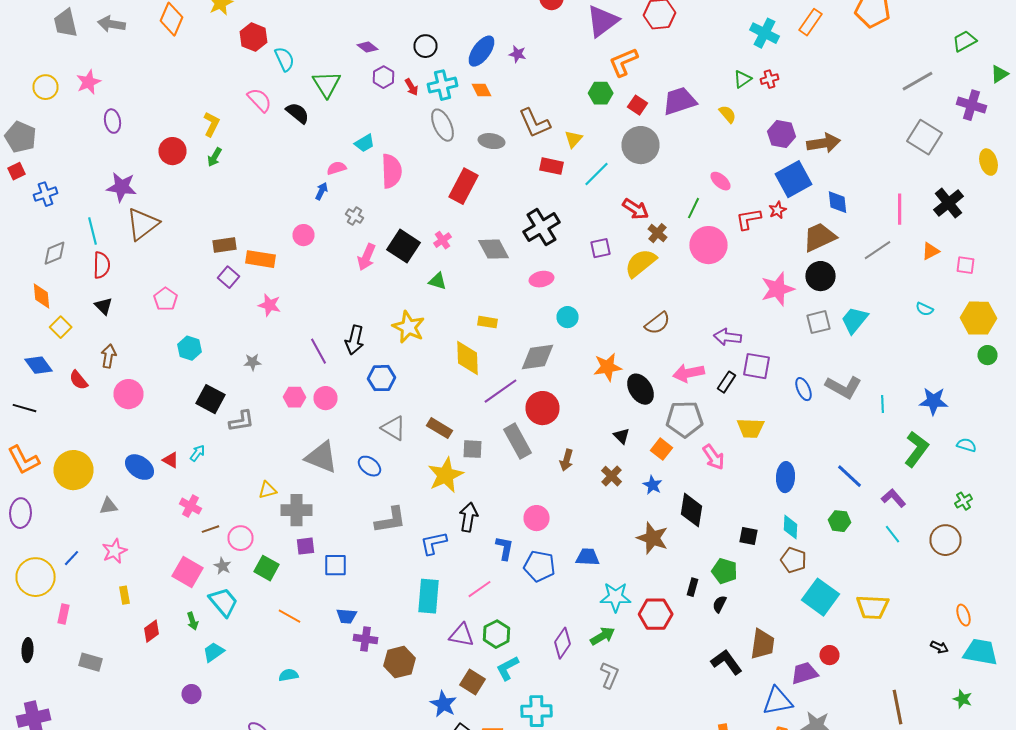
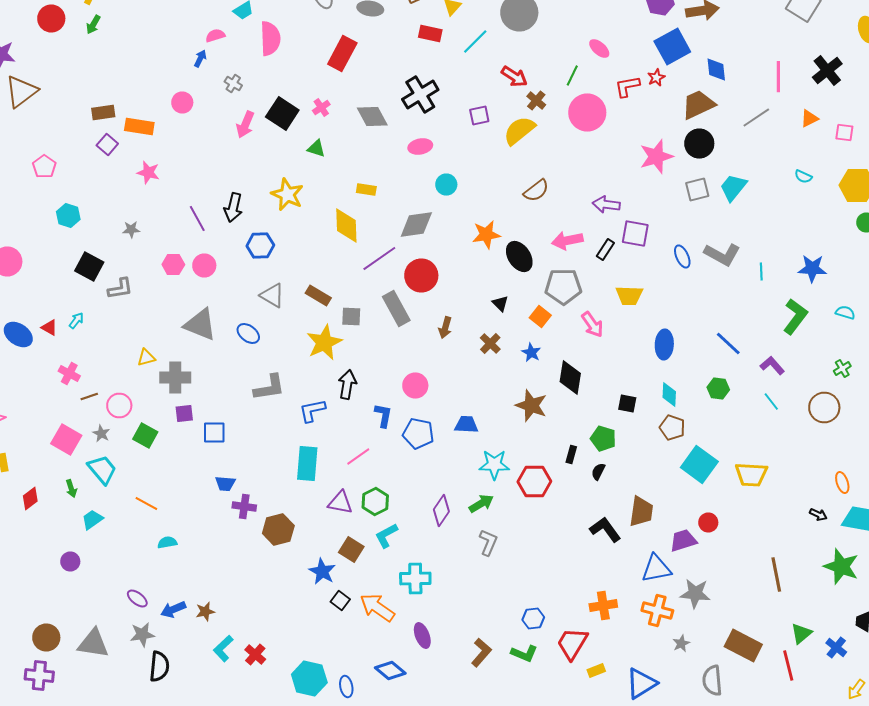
orange line: (290, 616) -> (146, 504), moved
green star: (962, 699) -> (841, 566), size x1.8

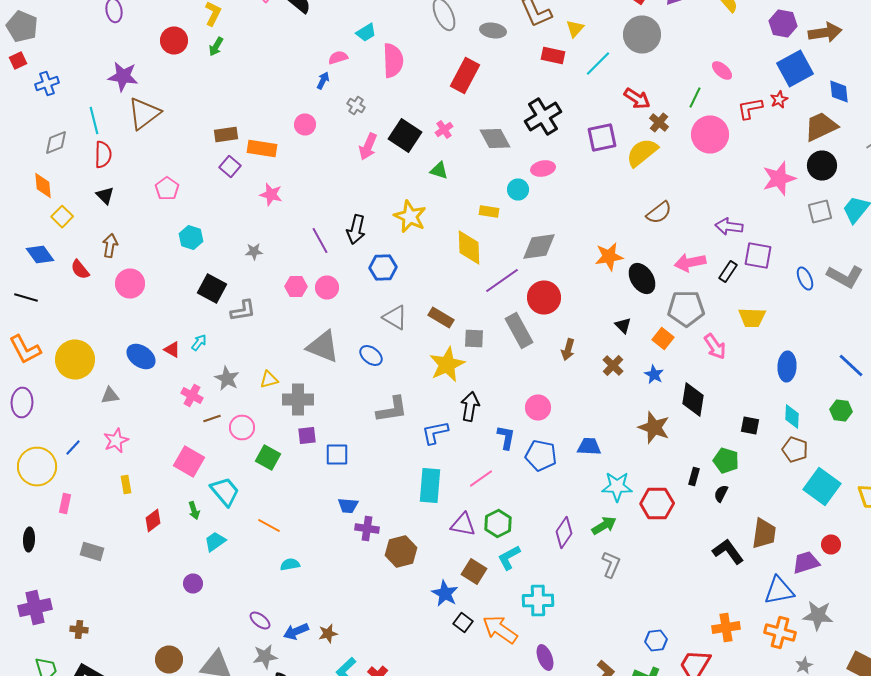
purple square: (479, 116) -> (602, 138), size x1.4
cyan circle: (446, 184) -> (518, 190), moved
gray star: (101, 434) -> (227, 378), moved, size x1.4

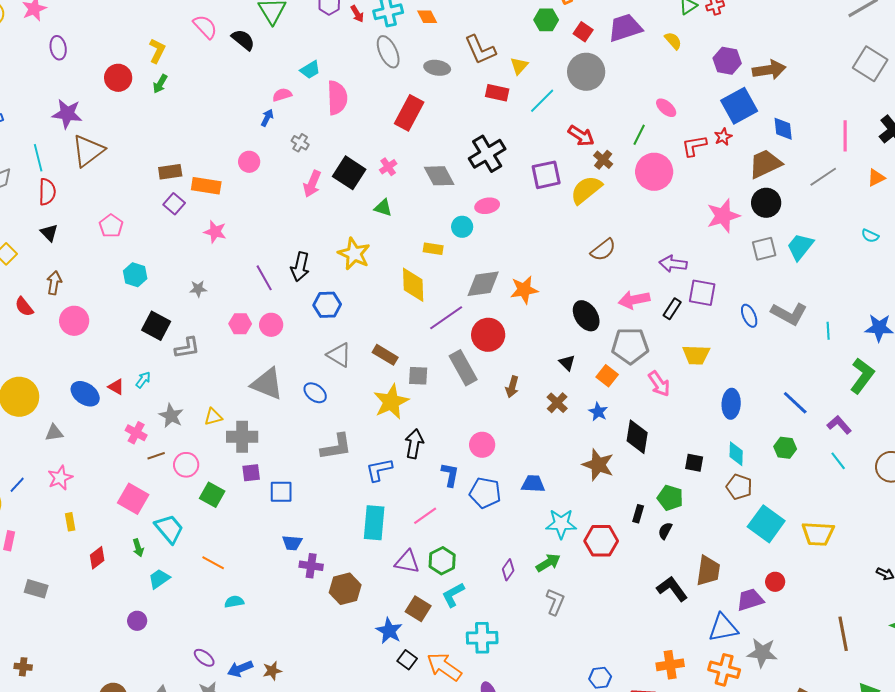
orange star: (609, 256) -> (524, 290), moved
purple diamond: (564, 532) -> (508, 570), size x0.7

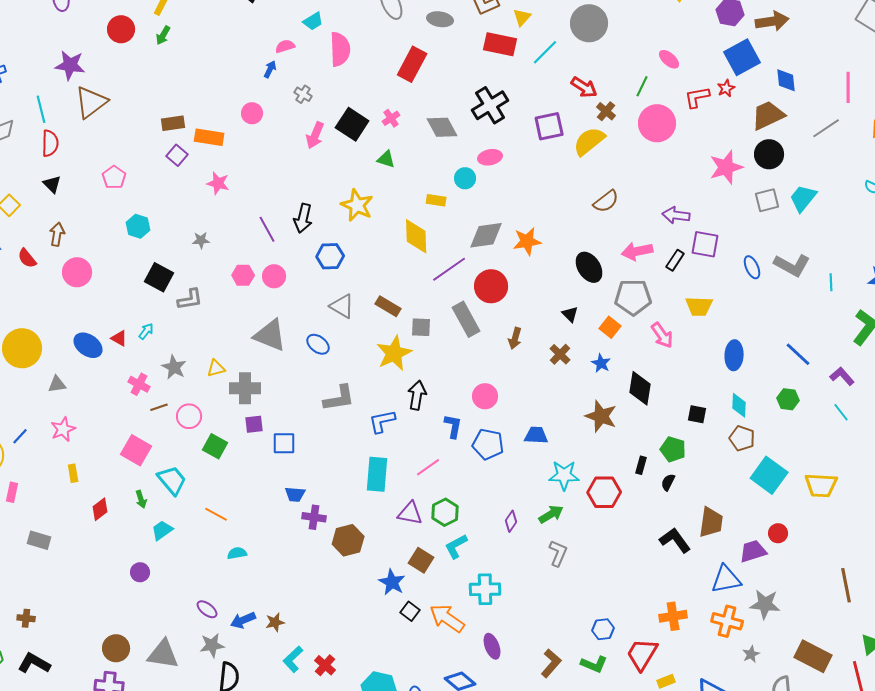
red rectangle: (497, 93) -> (500, 44), size x1.4

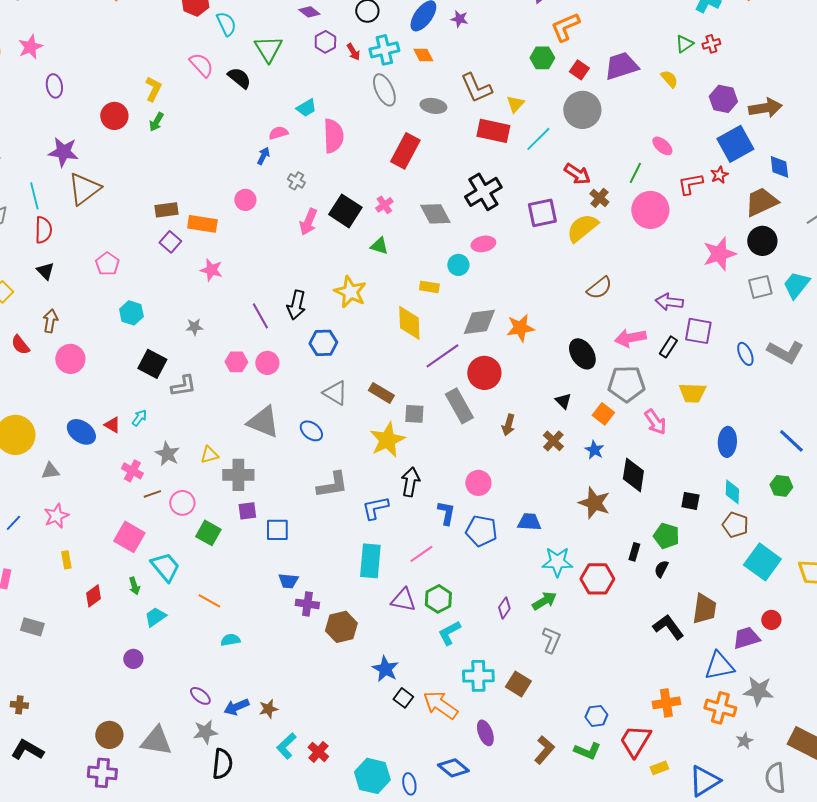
brown square: (421, 560) -> (518, 684), moved

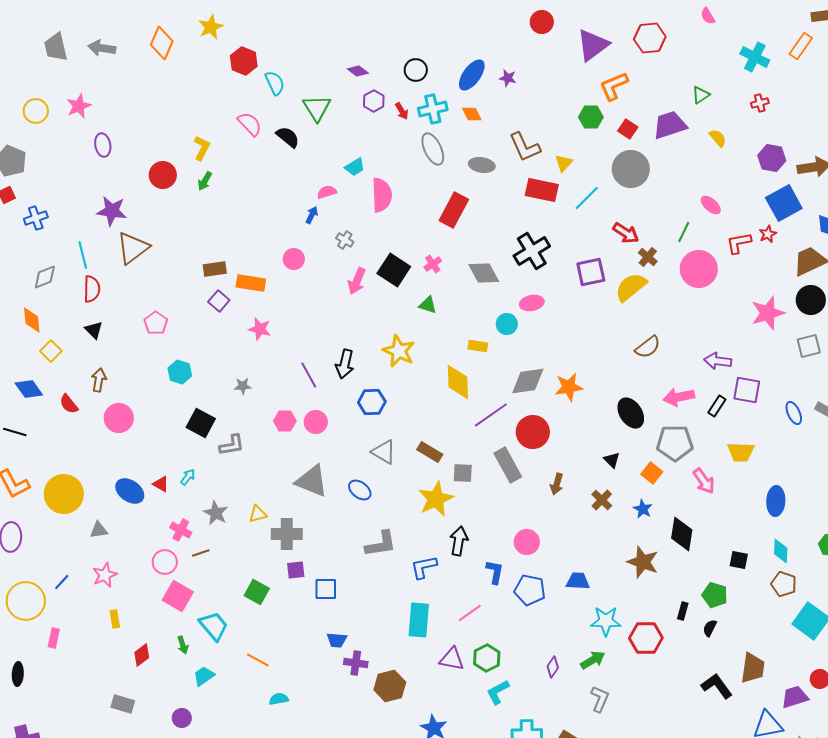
green triangle: (684, 44) -> (701, 95), moved
pink circle: (182, 503) -> (165, 562), moved
gray rectangle: (32, 627) -> (123, 704), moved

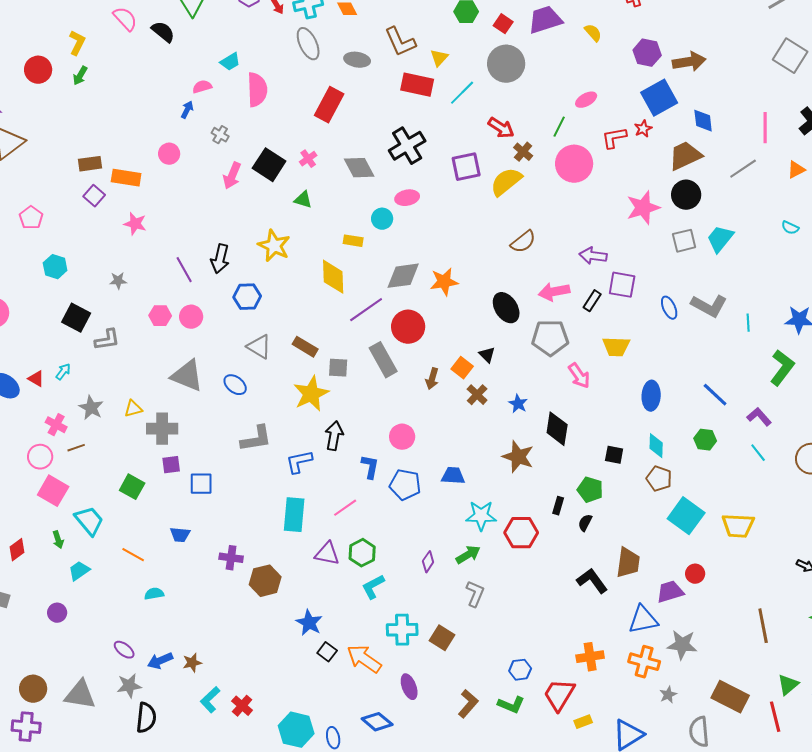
pink ellipse: (711, 205) -> (586, 100), turned -70
orange square: (652, 473) -> (462, 368), moved
blue trapezoid: (337, 640) -> (180, 535), moved

